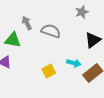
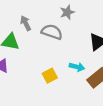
gray star: (82, 12) -> (67, 12), moved

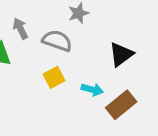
yellow square: (50, 76) -> (54, 77), moved

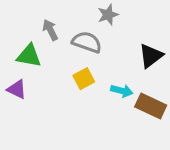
brown rectangle: (121, 105) -> (151, 106), turned 64

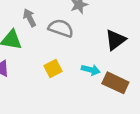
yellow square: (84, 79) -> (53, 68), moved

